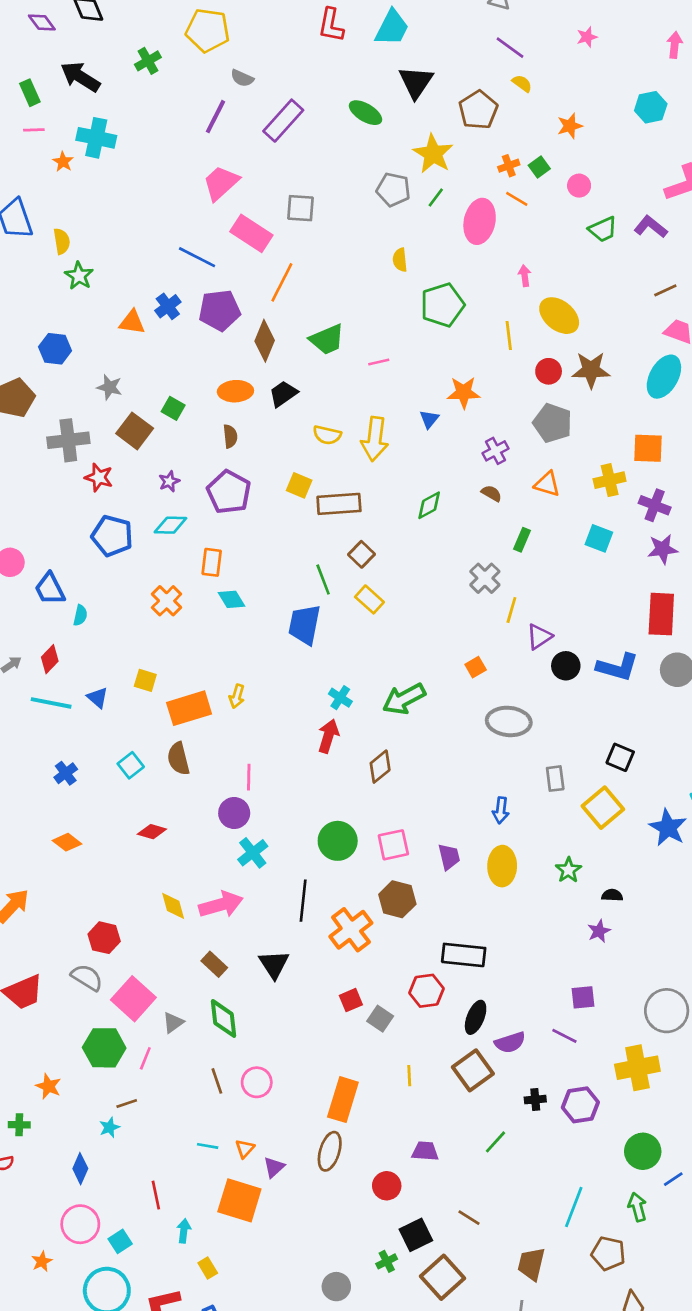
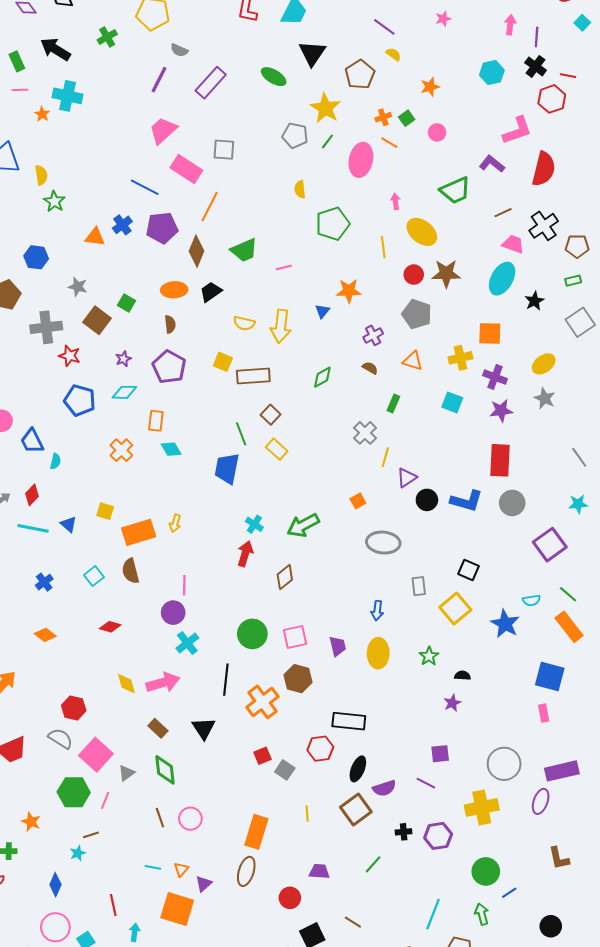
green trapezoid: (603, 229) -> (455, 190), moved, size x1.4

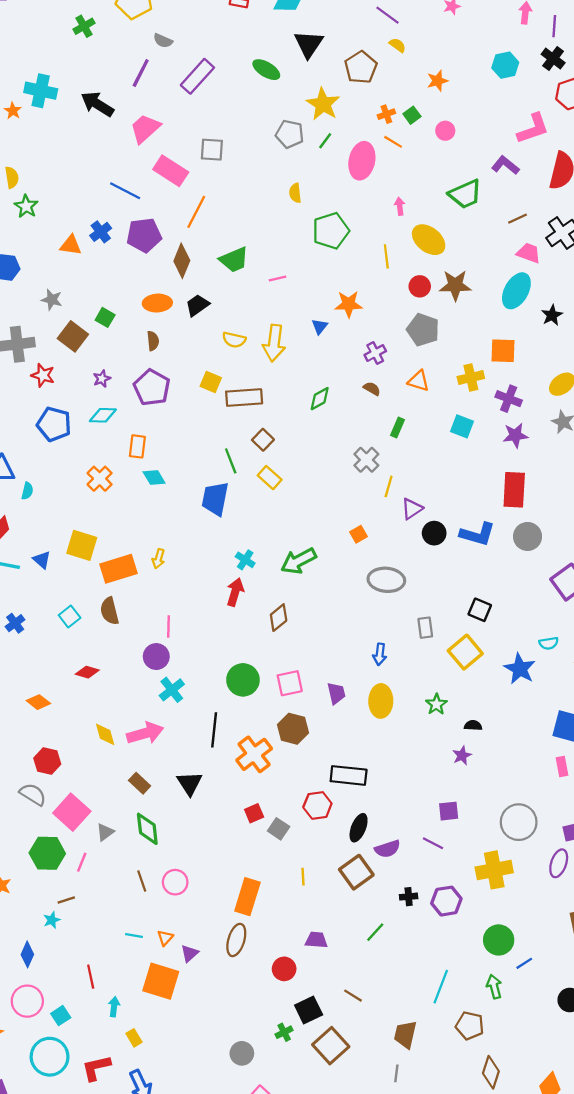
black arrow: (55, 49) -> (97, 104), moved
yellow square: (105, 511) -> (82, 545), size x1.6
orange diamond: (45, 635) -> (38, 702), moved

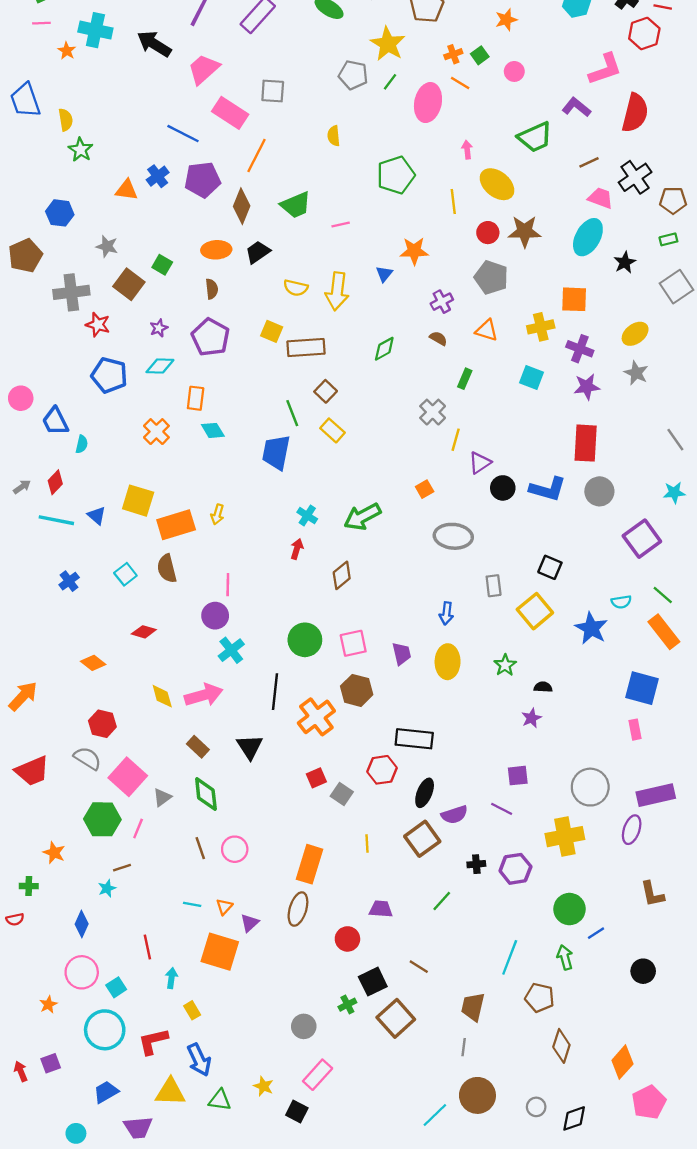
yellow semicircle: (295, 193) -> (334, 136), moved
red arrow: (235, 592) -> (297, 549), size x0.7

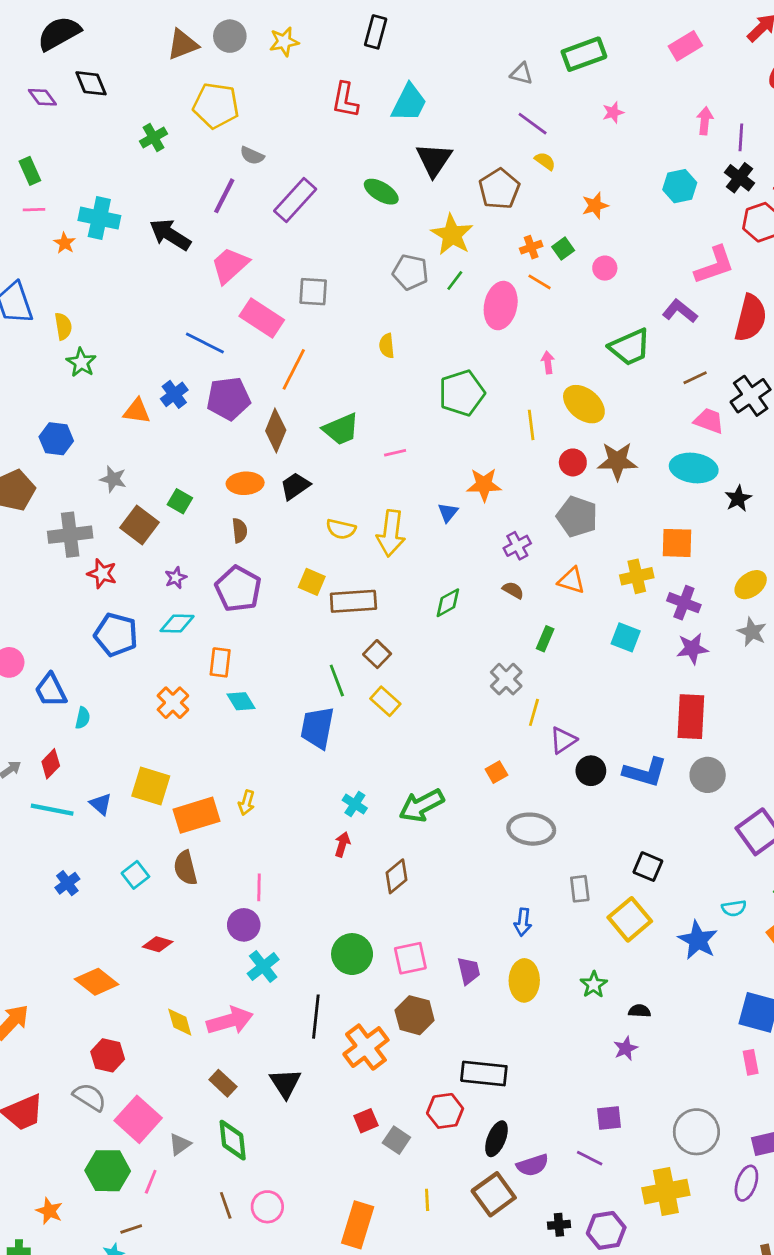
cyan ellipse: (588, 237) -> (694, 468), turned 69
orange diamond: (93, 663) -> (97, 982), size x1.4

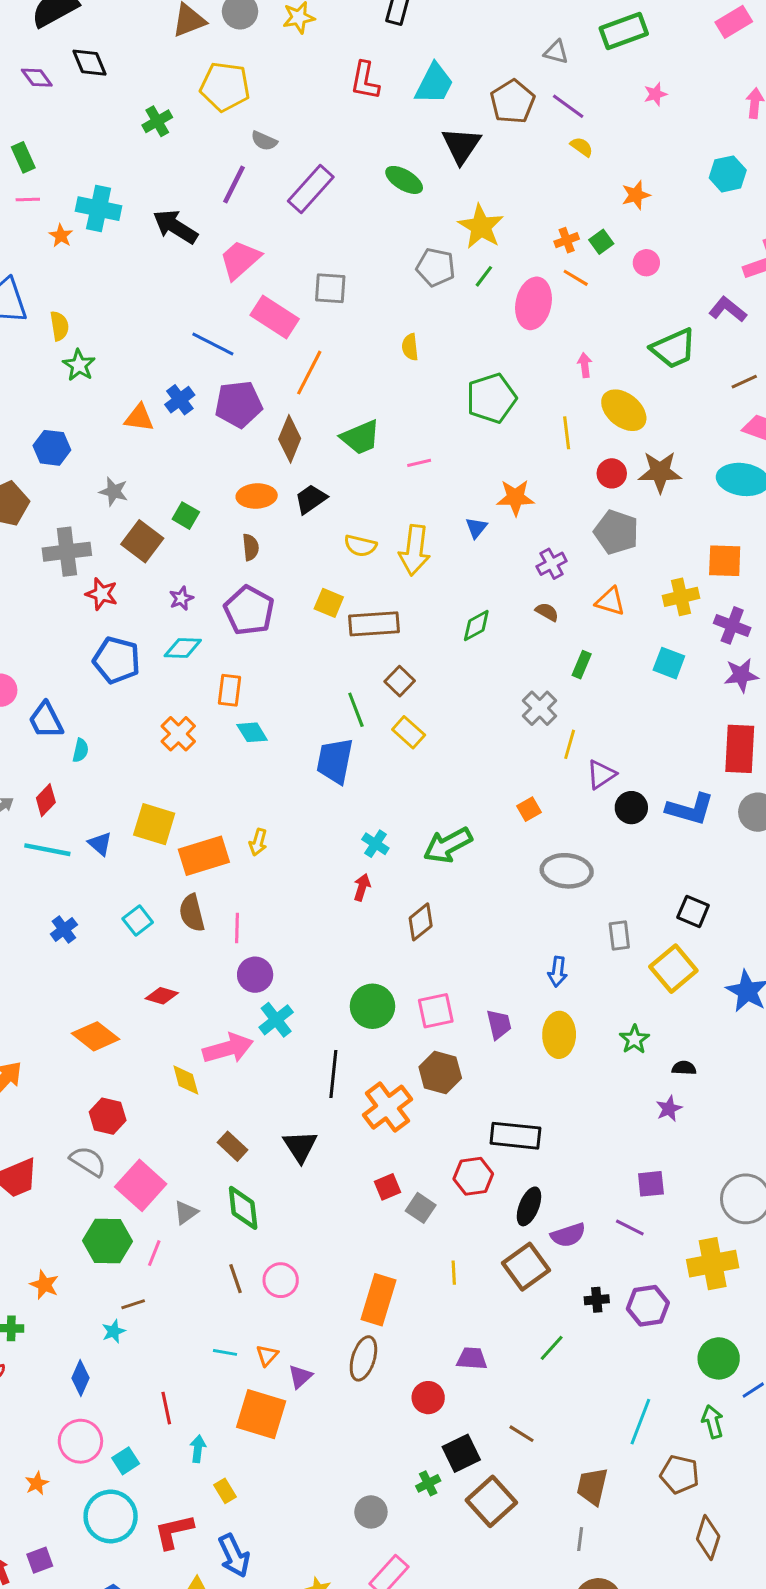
brown pentagon: (499, 189) -> (512, 102), moved
pink line: (259, 887) -> (237, 928), moved
pink arrow: (230, 1021) -> (228, 1048), moved

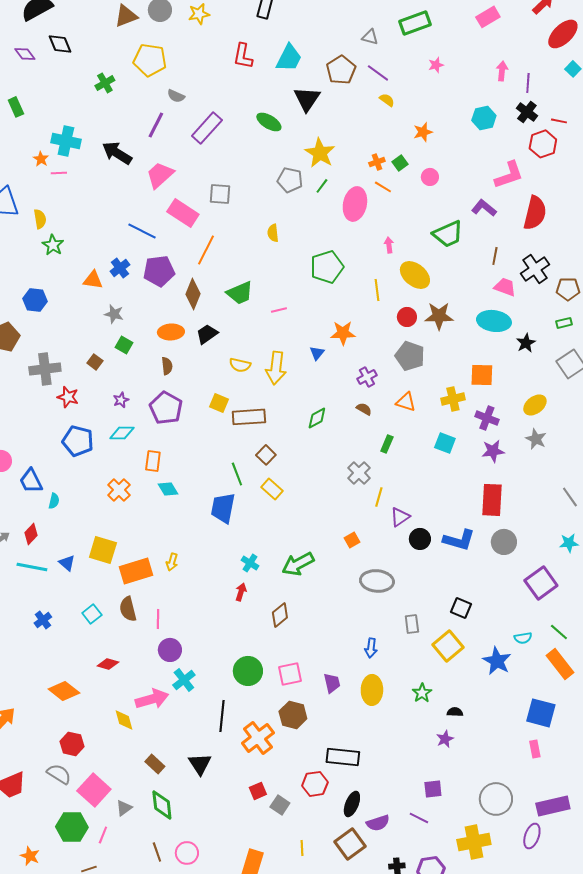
pink line: (28, 200) -> (59, 173), moved
brown line: (744, 382) -> (495, 256), turned -54
gray star: (114, 492) -> (114, 314), moved
brown square: (142, 541) -> (95, 362), size x0.6

